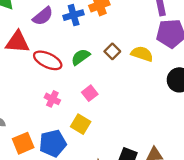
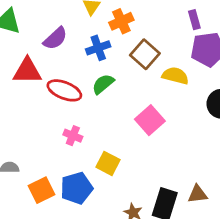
blue cross: (74, 15) -> (98, 48), moved
brown square: (112, 51) -> (145, 54), moved, size x1.5
pink square: (90, 93) -> (150, 120), moved, size x1.5

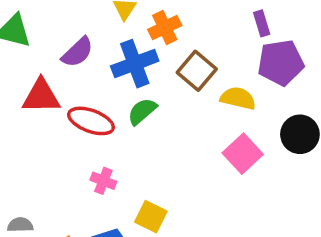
blue cross: (98, 48) -> (135, 64), size x1.4
pink square: (150, 120) -> (243, 154), moved

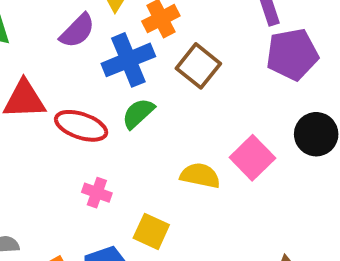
purple semicircle: (77, 52) -> (77, 31), moved
yellow semicircle: (238, 98) -> (200, 176), moved

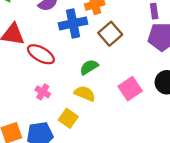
green semicircle: (138, 113) -> (89, 67), moved
yellow semicircle: (200, 176) -> (85, 93), moved

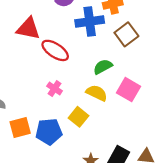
pink square: (130, 89) -> (128, 90), moved, turned -30

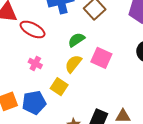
yellow semicircle: (97, 93) -> (73, 64), turned -72

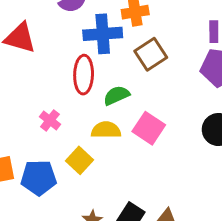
red ellipse: (33, 29) -> (84, 75), moved, turned 55
yellow semicircle: (73, 64) -> (106, 130), turned 42

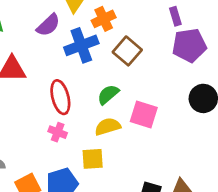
red ellipse: (84, 75) -> (60, 97), moved
yellow square: (80, 160) -> (93, 159), turned -30

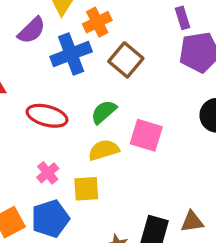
red ellipse: (60, 97) -> (47, 116), turned -60
pink cross: (58, 132) -> (48, 173), moved, turned 30

